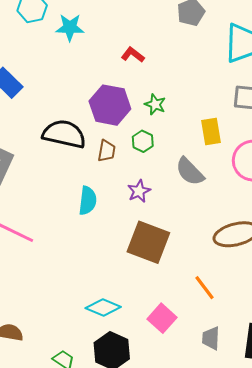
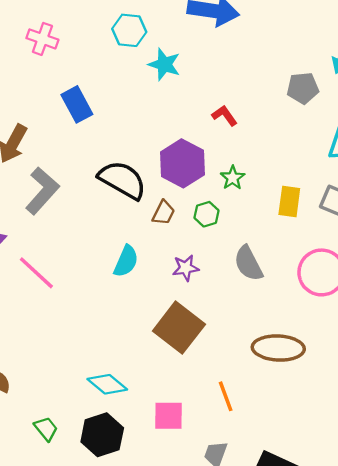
yellow rectangle: (211, 132) -> (289, 201), moved
pink square: (162, 318) -> (169, 416), turned 32

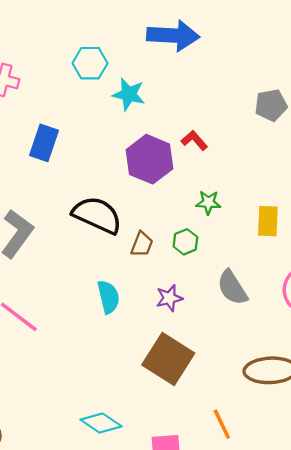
blue rectangle: (77, 104) -> (44, 143), turned 52
purple hexagon: (182, 163) -> (150, 159), moved
green star: (233, 178) -> (208, 202), turned -30
cyan semicircle: (126, 261) -> (108, 297), turned -32

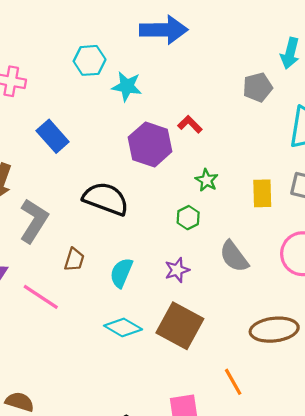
blue rectangle: (44, 143) -> (53, 136), turned -56
green star: (208, 202) -> (207, 180), turned 30
brown trapezoid: (142, 244) -> (74, 260), moved
cyan semicircle: (108, 297) -> (121, 273), turned -140
cyan diamond: (101, 423) -> (123, 327), moved

